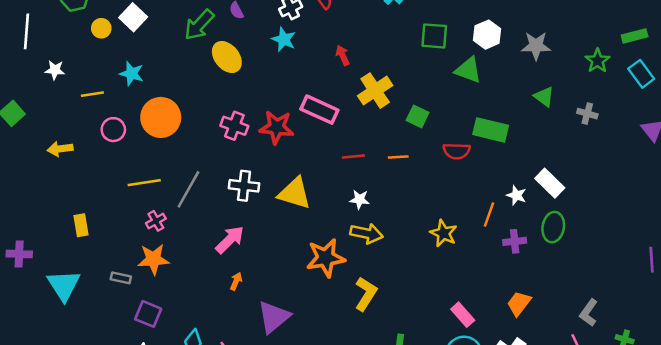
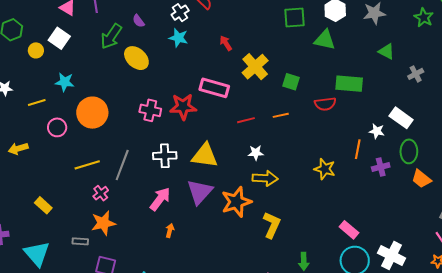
gray cross: (587, 114) -> (416, 74), moved, turned -35
yellow rectangle: (81, 225) -> (43, 205), turned -30
orange trapezoid: (519, 303) -> (421, 179), moved, turned -80
purple triangle: (274, 317) -> (200, 192), moved

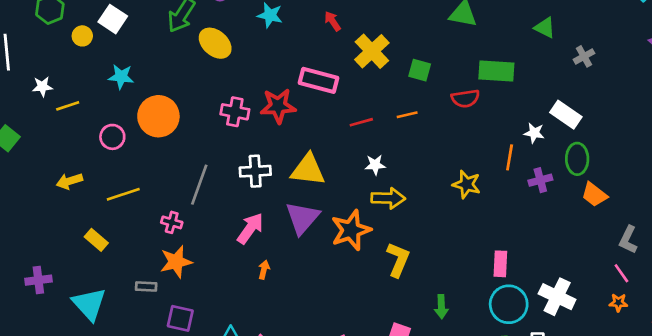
yellow line: (37, 103) -> (68, 106), moved
yellow arrow: (18, 149) -> (69, 181), moved
yellow line: (87, 165) -> (123, 194), moved
pink cross: (101, 193) -> (172, 222), turned -35
pink rectangle: (349, 230) -> (500, 264), turned 54

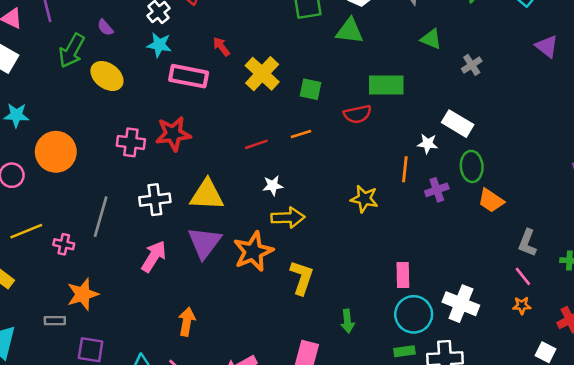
pink rectangle: (318, 80) -> (189, 76), moved
pink cross: (172, 222) -> (64, 244), moved
orange arrow: (264, 270) -> (187, 322), moved, size x1.5

